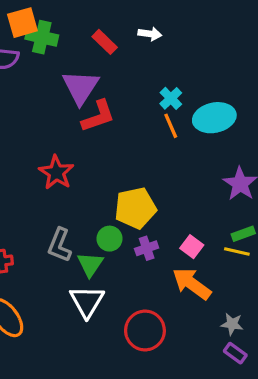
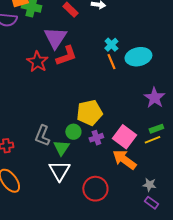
red star: (56, 173) -> (37, 62), moved
pink square: (192, 247) -> (124, 137), size x1.6
yellow line: (237, 252) -> (152, 140), turned -35

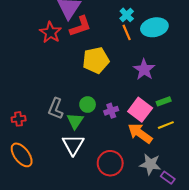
purple star: (154, 98) -> (144, 70), moved
yellow pentagon: (89, 113) -> (96, 60), moved
green rectangle: (156, 129) -> (164, 101), moved
yellow line: (152, 140) -> (166, 125), moved
gray star: (149, 185) -> (150, 164), moved, size x1.5

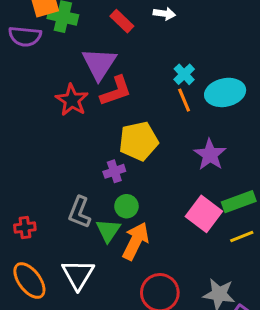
green rectangle: (164, 101) -> (239, 202), size x1.5
purple cross: (111, 111) -> (114, 171), moved
orange arrow: (140, 133) -> (136, 241), moved, turned 80
white triangle: (73, 145) -> (78, 274), moved

